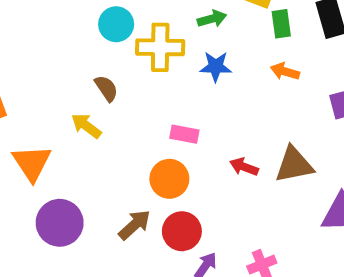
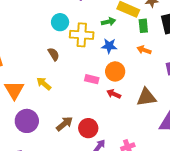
yellow arrow: (86, 126) -> (44, 84), moved
red arrow: (244, 167) -> (114, 94), moved
orange circle: (169, 179) -> (115, 71), moved

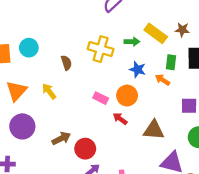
cyan circle: (60, 22) -> (29, 48), moved
green rectangle: (143, 26) -> (171, 62), moved
blue star: (109, 46) -> (138, 69), moved

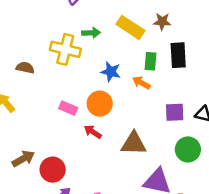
green arrow: (132, 42) -> (91, 33), moved
brown semicircle: (66, 63) -> (25, 68), turned -56

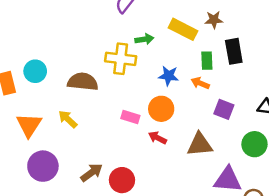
brown semicircle: (25, 68) -> (83, 82), size x1.6
purple square: (175, 112) -> (224, 109), moved, turned 30

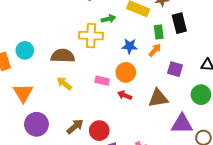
orange arrow: (200, 83) -> (155, 50), turned 112
yellow arrow: (68, 119) -> (64, 83), moved

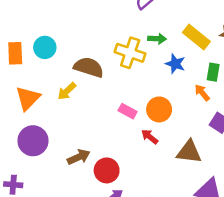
blue star: (130, 46) -> (175, 64), moved
orange arrow: (155, 50) -> (202, 93), turned -96
yellow arrow: (64, 83) -> (67, 91), moved, turned -98

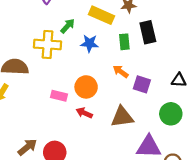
green arrow: (157, 39) -> (68, 26), turned -35
orange arrow: (202, 93) -> (121, 71), moved

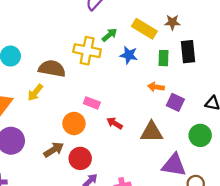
orange arrow: (121, 71) -> (156, 87), turned -35
orange circle: (86, 87) -> (74, 123), moved

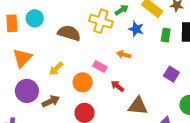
orange arrow: (156, 87) -> (124, 55), moved
yellow arrow: (35, 93) -> (56, 69), moved
brown triangle: (152, 132) -> (138, 106), moved
brown arrow: (54, 150) -> (51, 101), moved

